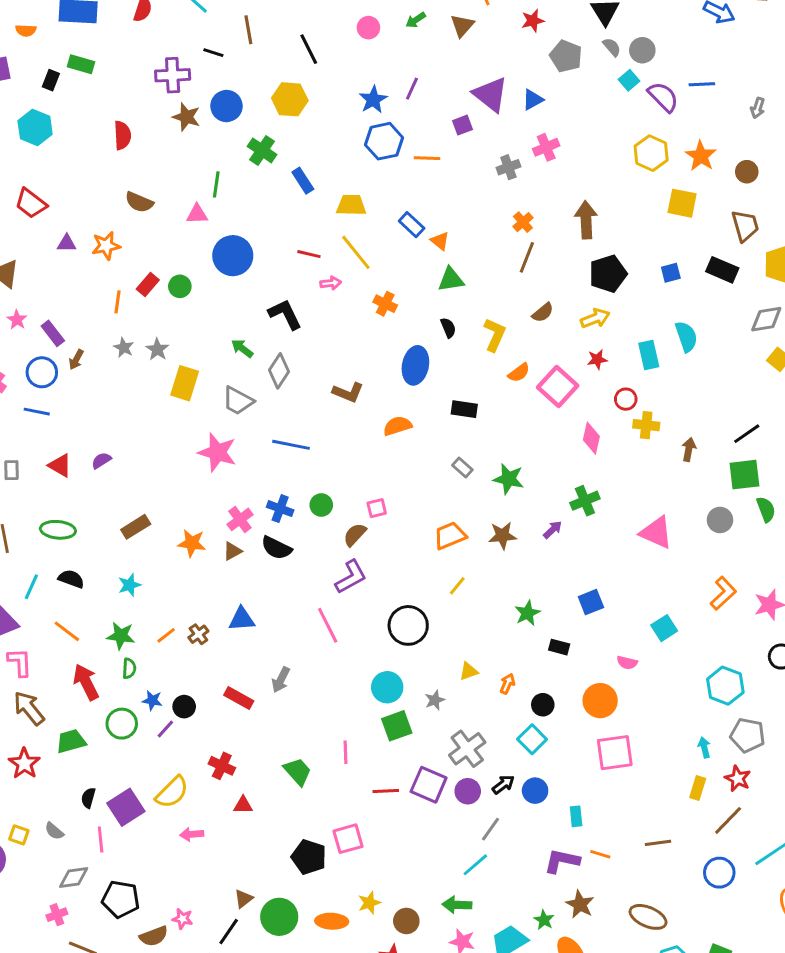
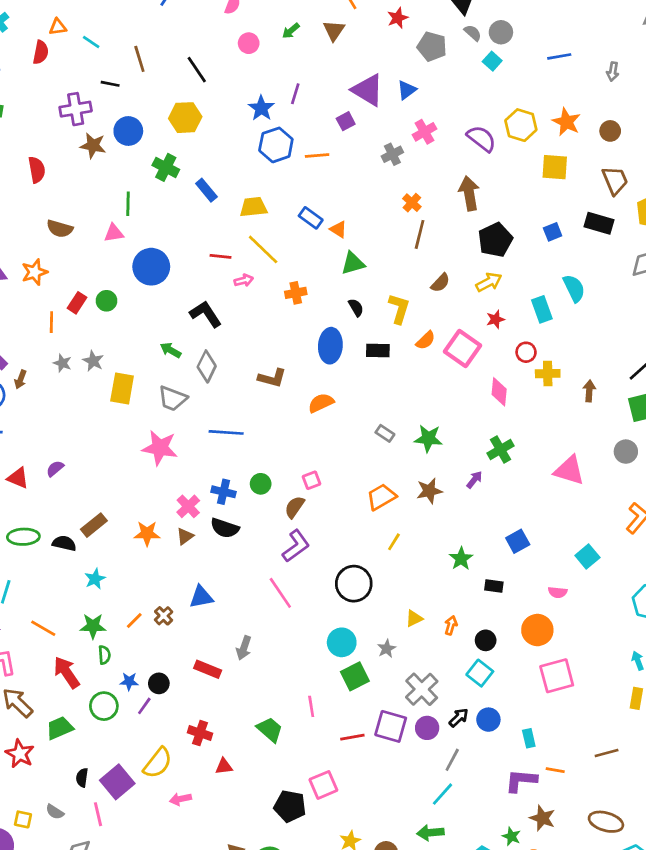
purple semicircle: (663, 97) -> (481, 139), moved
orange cross: (385, 304) -> (296, 293), turned -30
black rectangle: (464, 409) -> (378, 350), moved
black semicircle: (71, 579) -> (64, 543), moved

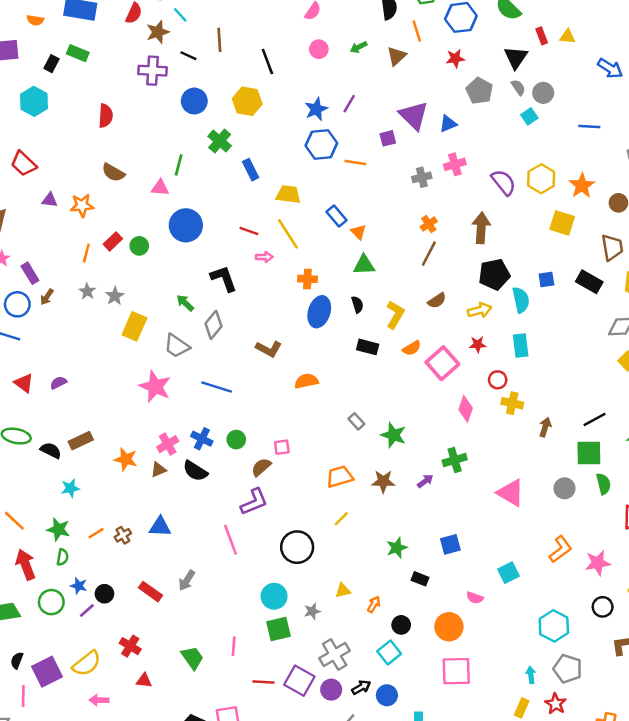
brown star: (93, 146) -> (158, 32), moved, turned 30
cyan semicircle: (574, 288) -> (521, 300), moved
blue ellipse: (330, 346) -> (319, 312), moved

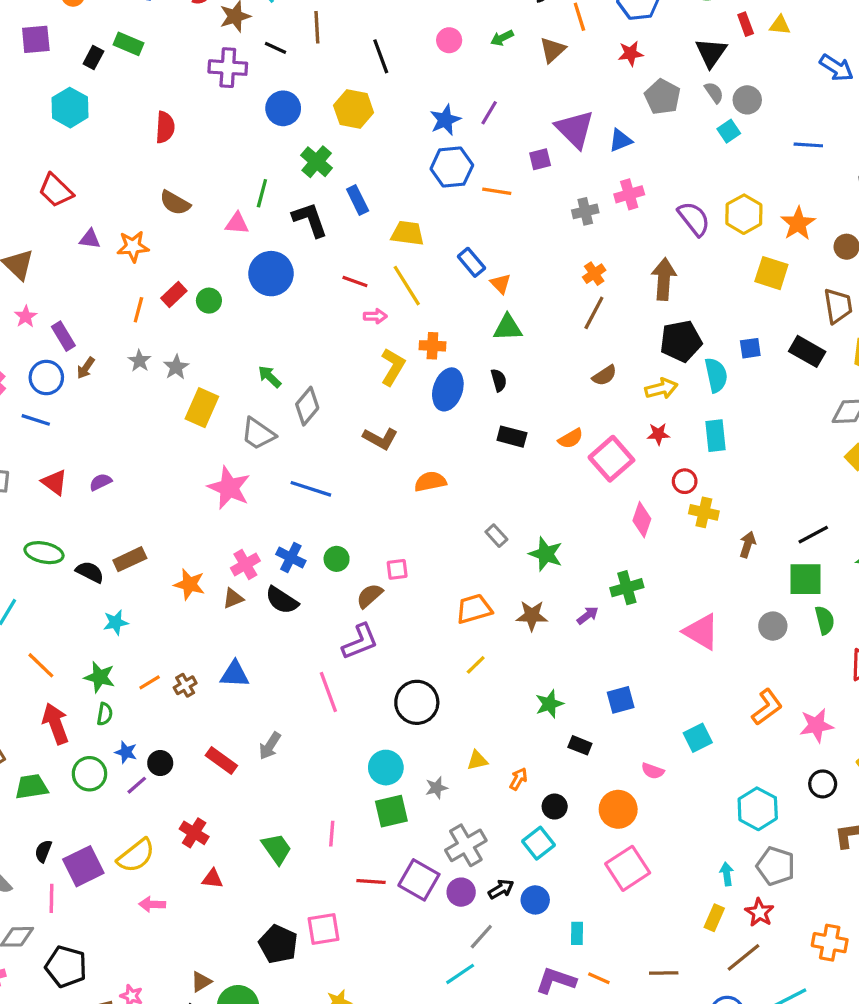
black L-shape: (224, 278) -> (310, 220), moved
yellow L-shape: (395, 315) -> (393, 367), moved
pink square: (456, 671) -> (628, 868), turned -32

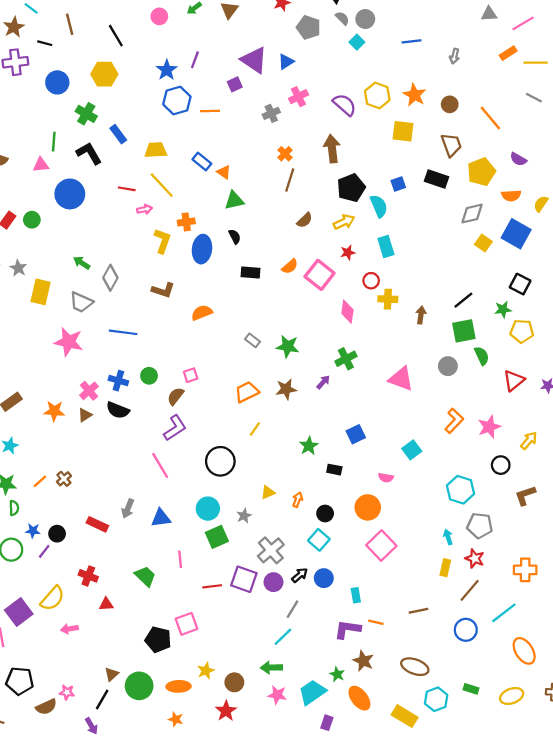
blue triangle: (235, 674) -> (161, 518), moved

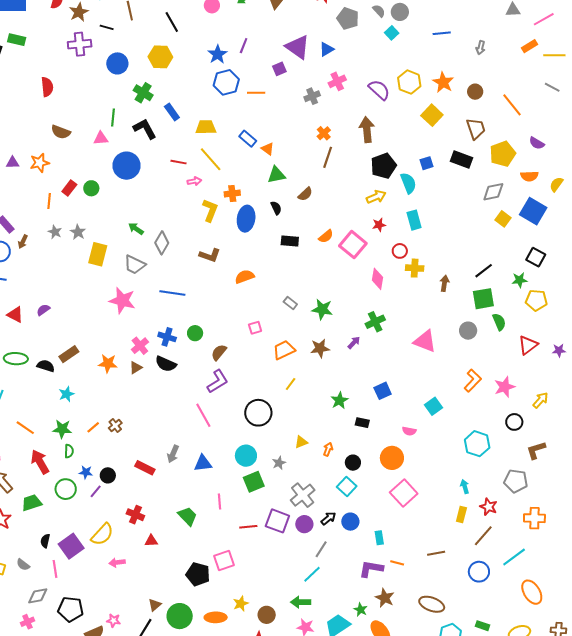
yellow square: (403, 131) -> (432, 115), turned 35
brown semicircle: (305, 220) -> (305, 194), moved
pink square: (191, 375) -> (255, 328), moved
gray pentagon: (480, 526) -> (516, 481), moved

